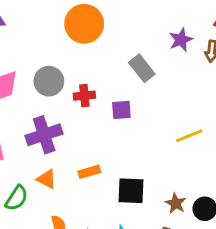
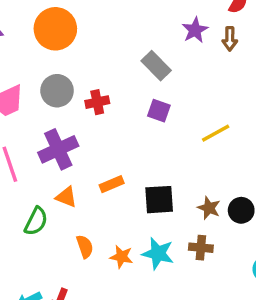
orange circle: (84, 24) -> (55, 29), moved
purple square: (121, 110) -> (159, 111), moved, turned 30

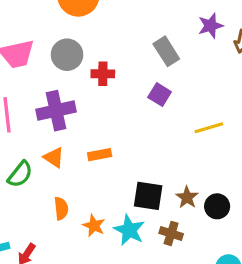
black square: (159, 200) -> (148, 196), moved

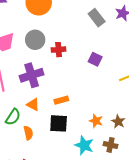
gray rectangle: (166, 51) -> (97, 18), moved
black square: (148, 196) -> (59, 123), moved
orange semicircle: (61, 208) -> (28, 133), moved
orange star: (94, 226) -> (96, 121), moved

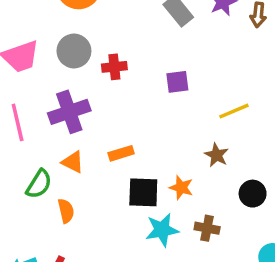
purple square: (95, 59) -> (177, 82), turned -32
brown star: (118, 122) -> (216, 155), moved
black square: (59, 123) -> (143, 192), moved
cyan star: (84, 145) -> (162, 230), turned -30

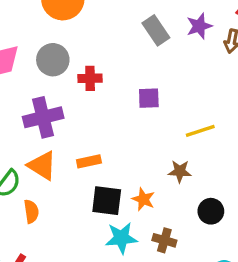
brown star: (216, 155) -> (180, 171), turned -30
orange triangle: (73, 162) -> (42, 166), size x1.4

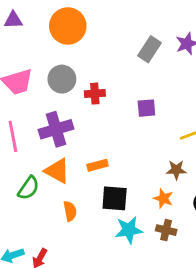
gray rectangle: (156, 30) -> (150, 49), turned 70
orange star: (143, 199) -> (163, 198), moved
orange semicircle: (31, 211) -> (70, 211), moved

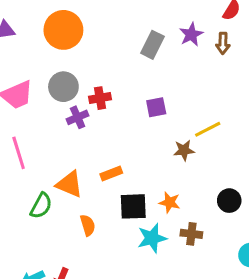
purple cross: (56, 129) -> (78, 117), moved, size x0.6
brown star: (176, 170) -> (184, 150), moved
orange star: (163, 198) -> (170, 202), moved

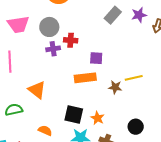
purple square: (156, 107) -> (96, 58), moved
orange rectangle: (111, 174) -> (85, 78), moved, size x1.5
green semicircle: (41, 206) -> (14, 110), moved, turned -144
orange semicircle: (88, 225) -> (45, 130), moved, turned -64

